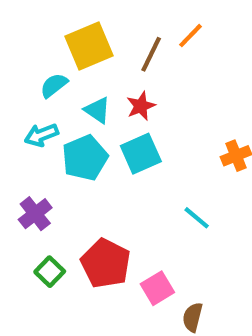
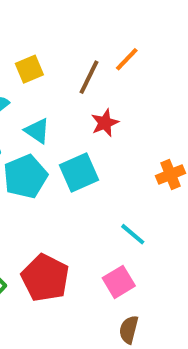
yellow square: (89, 46) -> (29, 69), size x0.6
red star: (141, 106) -> (105, 123), moved
pink square: (157, 288) -> (119, 282), moved

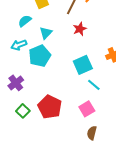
cyan triangle: (37, 131) -> (46, 33), turned 40
cyan square: (79, 173) -> (83, 65), moved

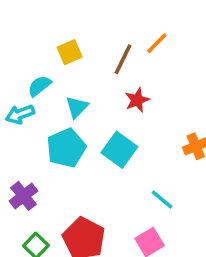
cyan arrow: (19, 45) -> (20, 114), moved
cyan square: (83, 65) -> (119, 150), moved, turned -30

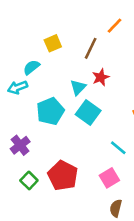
orange line: (157, 43) -> (115, 26), moved
cyan triangle: (77, 107) -> (78, 87), moved

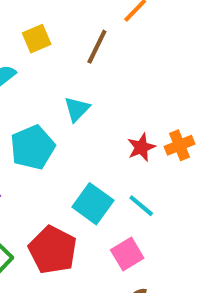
red star: (101, 77) -> (141, 147), moved
cyan square: (88, 113) -> (93, 204), moved

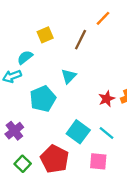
pink square: (127, 254) -> (98, 161), turned 36

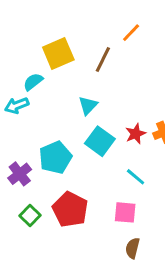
yellow square: (45, 35) -> (58, 53), size x1.5
cyan pentagon: (43, 99) -> (55, 157), moved
cyan square: (78, 132) -> (100, 141), moved

